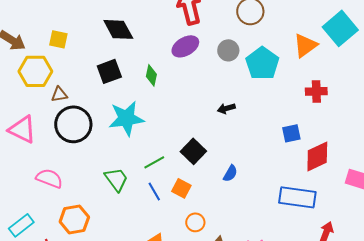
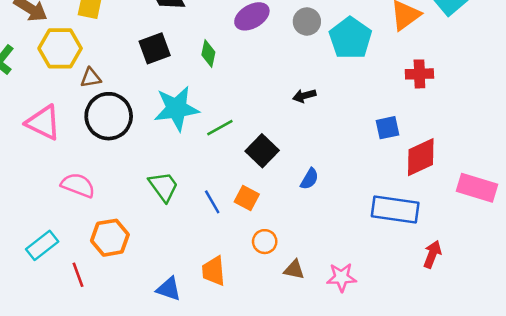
green line: (154, 162) -> (220, 128), moved

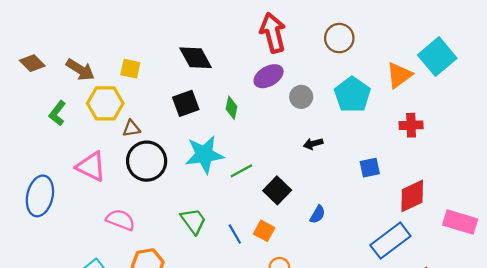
gray circle: (307, 21) -> (301, 97), moved
blue square: (387, 128) -> (370, 168), moved
blue rectangle: (395, 210) -> (390, 241), turned -45

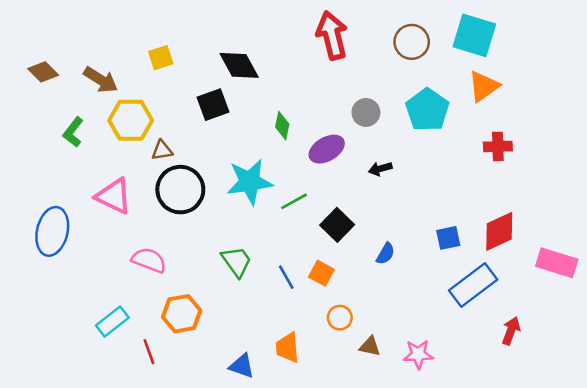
cyan square: (437, 57) -> (474, 35), moved, turned -33
yellow square: (130, 69) -> (161, 58), moved, turned -30
purple ellipse: (269, 76) -> (327, 149), moved
black square: (186, 103) -> (213, 105), moved
blue square: (370, 168) -> (448, 238), moved

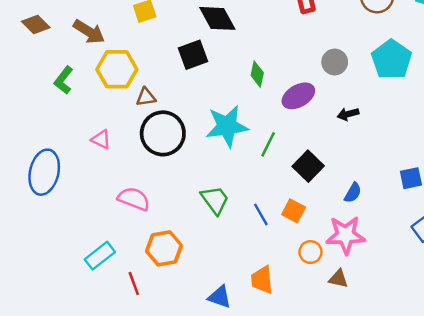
pink triangle: (114, 196) -> (101, 139), size x0.6
green line: (294, 201) -> (268, 144), turned -35
pink star: (418, 354) -> (346, 235), moved, size x1.4

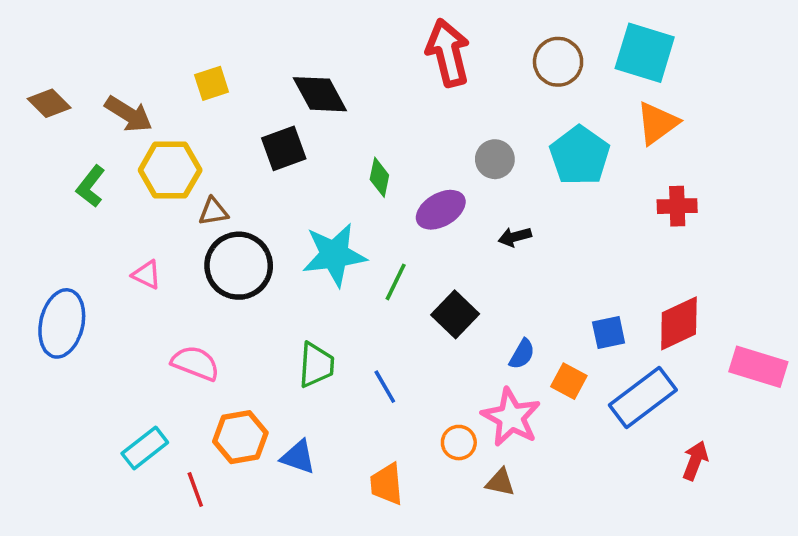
green trapezoid: (215, 200) -> (316, 365), turned 40
orange square: (294, 211) -> (569, 381), moved
pink star: (346, 235) -> (511, 417), turned 30
blue triangle: (220, 297) -> (298, 457), moved

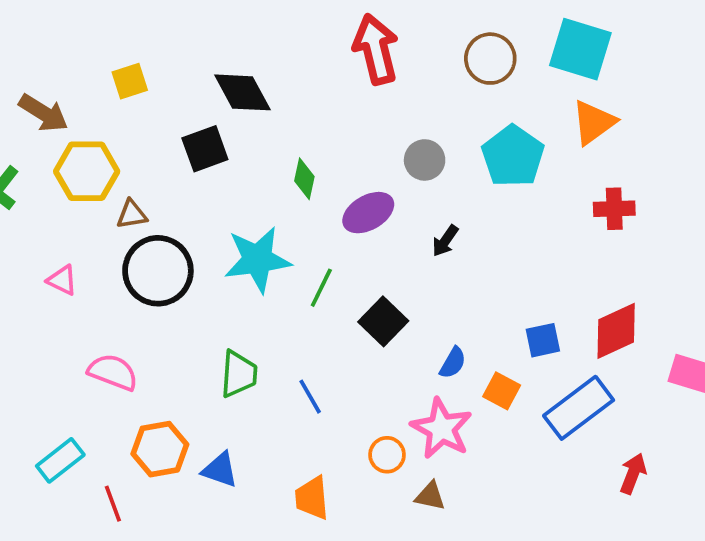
black arrow: (515, 237) -> (445, 241), turned -40

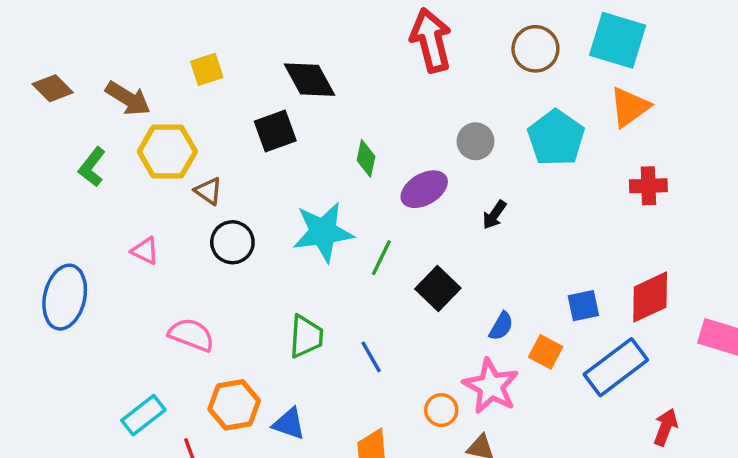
brown triangle: (132, 214) -> (208, 191), turned 44
black circle: (158, 271) -> (232, 242), size x0.7

